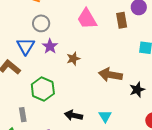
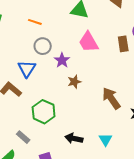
purple star: (50, 46) -> (62, 60), moved
brown arrow: (110, 75) -> (111, 98), turned 45
gray rectangle: (23, 115) -> (23, 137), turned -40

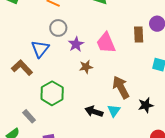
pink trapezoid: (89, 42) -> (106, 43), moved
black arrow: (74, 138) -> (94, 112), moved
cyan triangle: (105, 140) -> (114, 111), moved

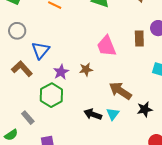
gray circle: (58, 28) -> (17, 31), moved
purple star: (76, 44) -> (61, 72), moved
brown arrow: (121, 87) -> (120, 91), turned -30

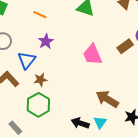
brown rectangle: (139, 38) -> (125, 46), turned 56
brown star: (86, 69) -> (40, 80), moved
purple star: (61, 72) -> (46, 41), moved

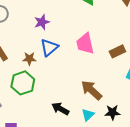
brown rectangle: (125, 46) -> (117, 51), moved
blue triangle: (27, 60) -> (49, 47), moved
cyan triangle: (100, 122) -> (88, 115), moved

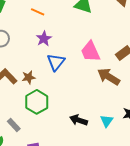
brown star: (29, 59) -> (29, 77), moved
brown arrow: (91, 90) -> (109, 77), moved

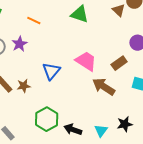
purple star: (44, 39) -> (19, 44), moved
pink trapezoid: (90, 52) -> (86, 61), turned 145
green hexagon: (37, 102) -> (47, 119), moved

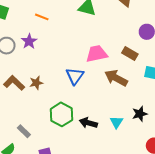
pink trapezoid: (86, 61) -> (97, 54), turned -40
brown rectangle: (119, 63) -> (130, 54), turned 70
blue triangle: (51, 71) -> (75, 76), moved

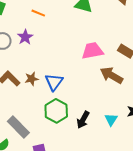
blue triangle: (75, 76) -> (54, 82), moved
black arrow: (88, 123) -> (83, 120), turned -78
gray rectangle: (24, 131) -> (18, 127), size x1.6

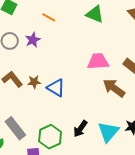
blue triangle: (54, 82) -> (56, 88), turned -42
green hexagon: (56, 111) -> (50, 137), moved
cyan triangle: (111, 120) -> (108, 132), size x1.6

